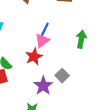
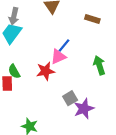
green arrow: (81, 39) -> (99, 65), turned -42
purple star: (43, 86) -> (84, 109), moved

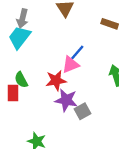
purple star: (84, 109) -> (66, 100), moved, turned 30

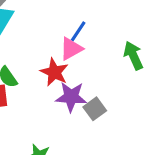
red star: (56, 80) -> (54, 72), turned -30

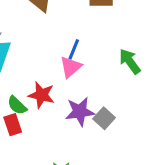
red star: (54, 72) -> (42, 95), moved

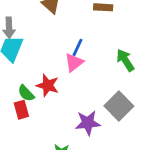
purple star: (80, 112) -> (88, 123), moved
gray square: (104, 118) -> (119, 106), moved, size x1.5

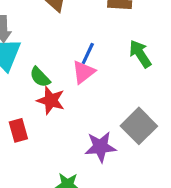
green arrow: (125, 60) -> (140, 54), moved
green semicircle: (26, 93) -> (40, 77), moved

